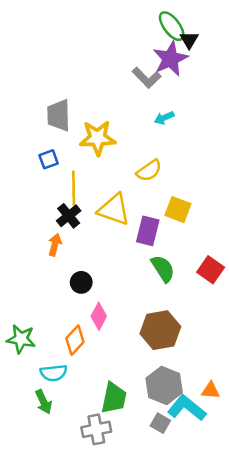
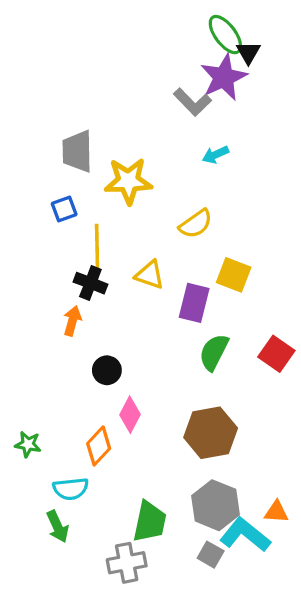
yellow triangle: (114, 210) -> (150, 275), size x0.7
black cross: (69, 216) -> (90, 283), turned -30
green semicircle: (163, 269) -> (214, 352), turned -120
green star: (21, 339) -> (28, 444), size x0.7

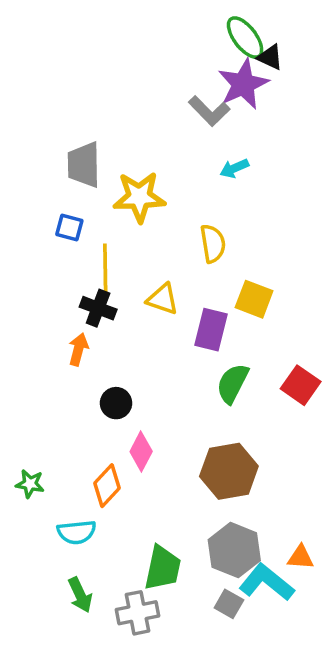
black triangle: (248, 53) -> (270, 57), turned -35
blue square: (64, 209) -> (69, 227), turned 35
yellow semicircle: (196, 224) -> (213, 244), turned -64
green arrow: (58, 527) -> (80, 595), moved

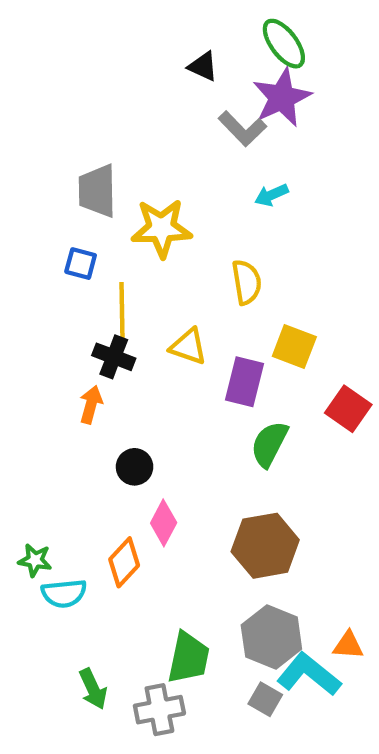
black triangle: (270, 57) -> (203, 66), moved
red square: (301, 385) -> (348, 409), moved
cyan semicircle: (77, 532) -> (64, 593), moved

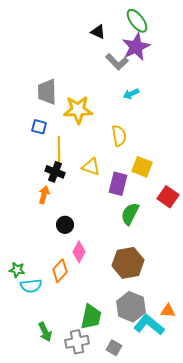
gray square: (265, 699) -> (114, 348), moved

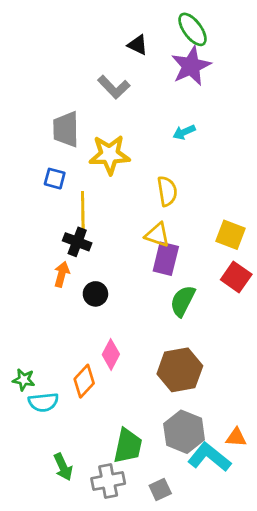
gray L-shape: (117, 62) -> (114, 87), moved
yellow triangle: (91, 167) -> (157, 235), moved
yellow square: (142, 167) -> (231, 235), moved
black circle: (65, 225) -> (95, 294), moved
gray square: (114, 348) -> (160, 489), turned 35

